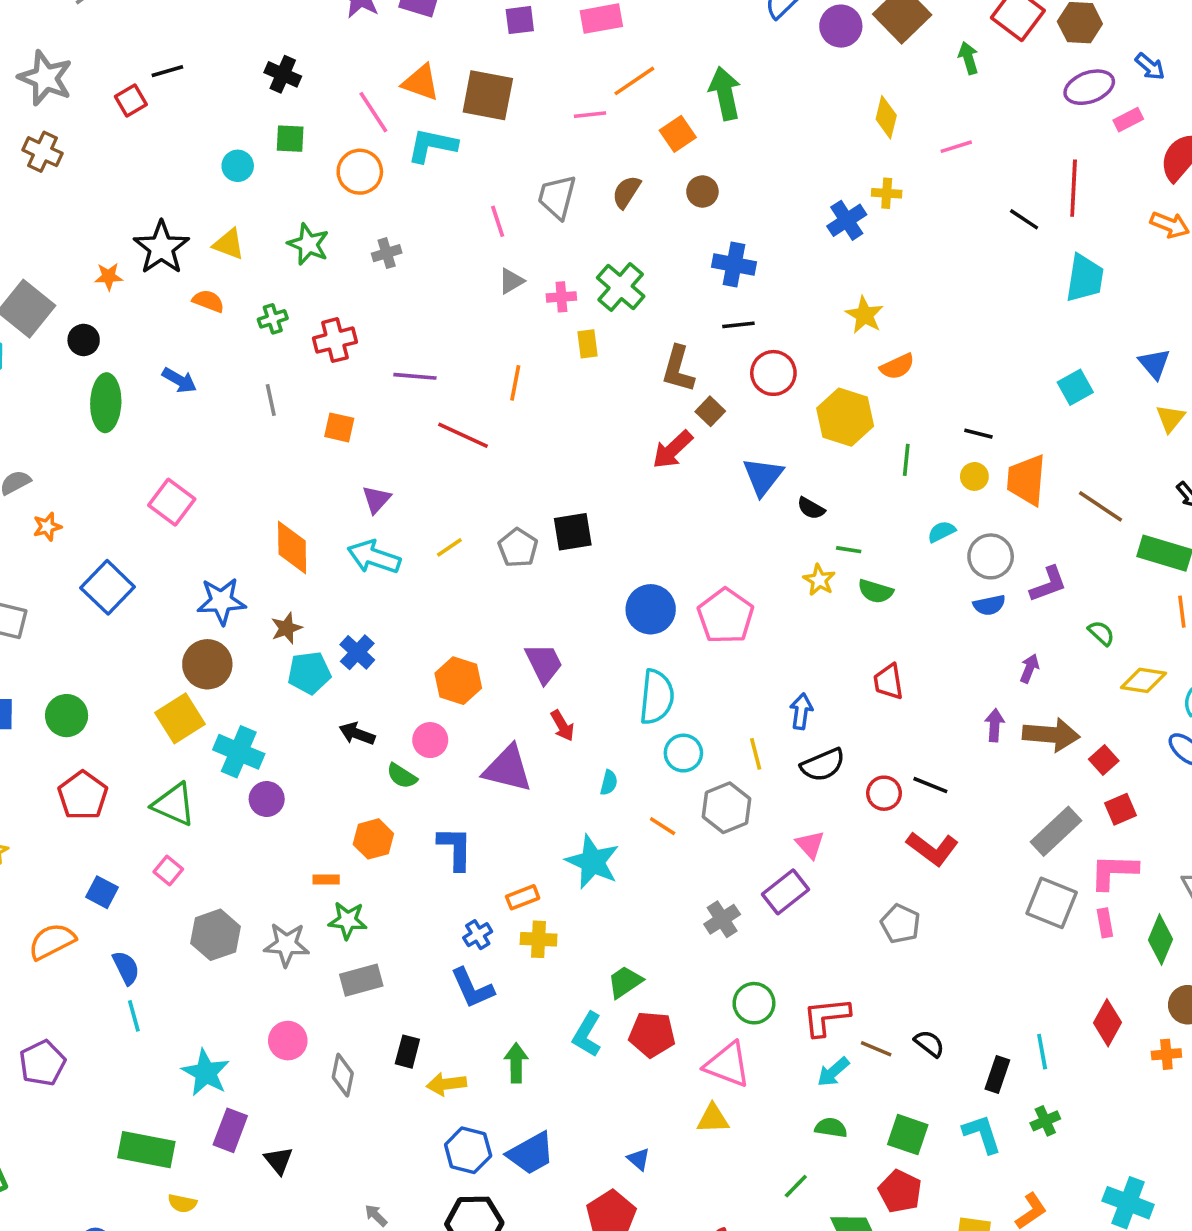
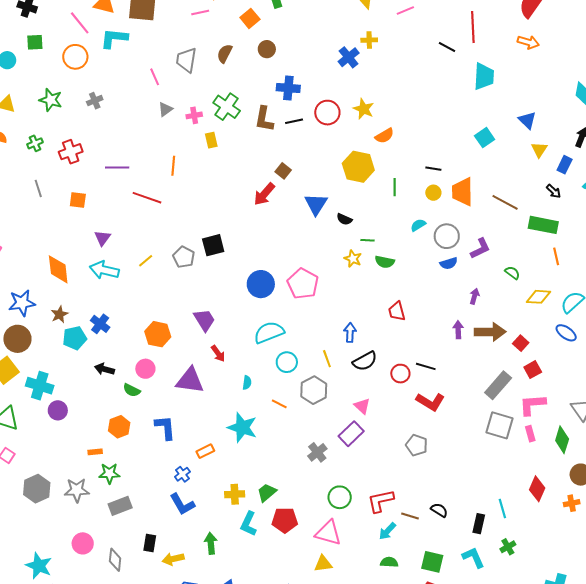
brown L-shape: (678, 369) -> (264, 119), moved
red circle: (773, 373) -> (327, 113), moved
cyan semicircle: (657, 697) -> (269, 332), turned -112
yellow cross: (539, 939) -> (235, 494), moved

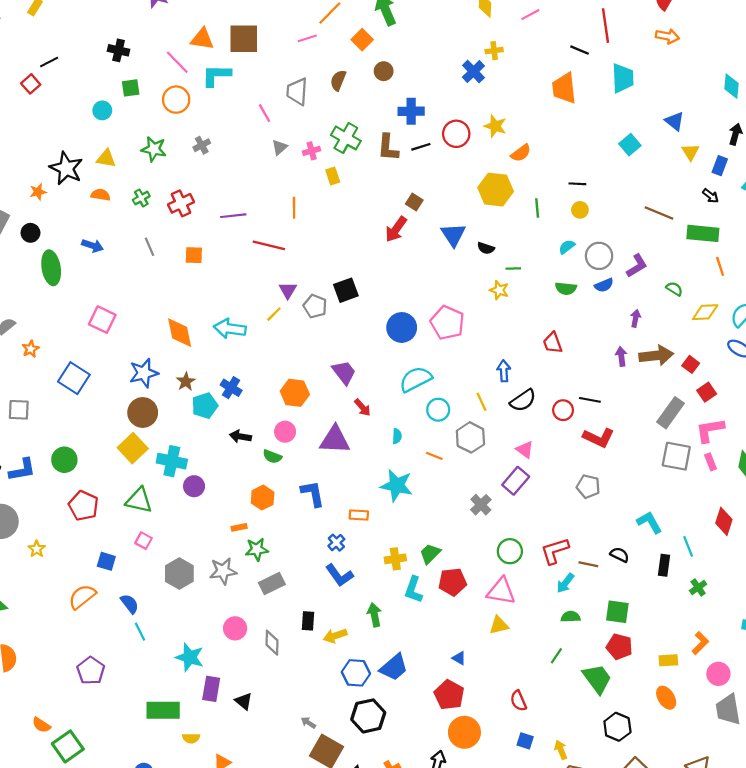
orange trapezoid: (462, 192) -> (564, 88), moved
purple triangle: (102, 238) -> (288, 290), moved
green semicircle: (385, 262) -> (566, 288), moved
orange rectangle: (205, 451) -> (359, 515), turned 36
cyan L-shape: (473, 557) -> (649, 522), moved

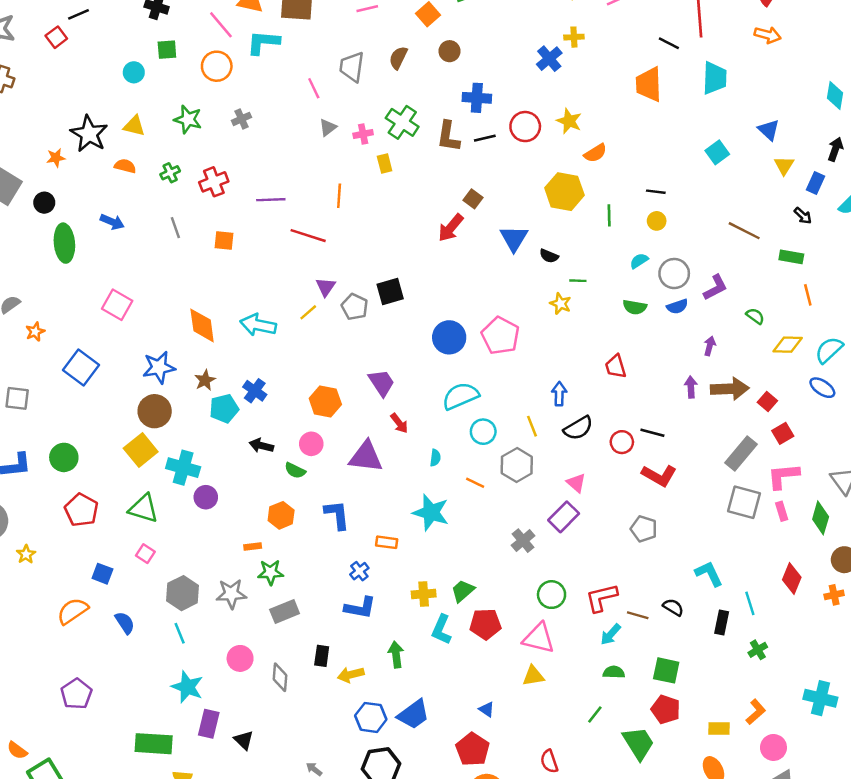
green rectangle: (703, 233) -> (791, 257), size x0.7
blue L-shape: (339, 575) -> (360, 608), turned -48
cyan line: (140, 632) -> (180, 633), moved

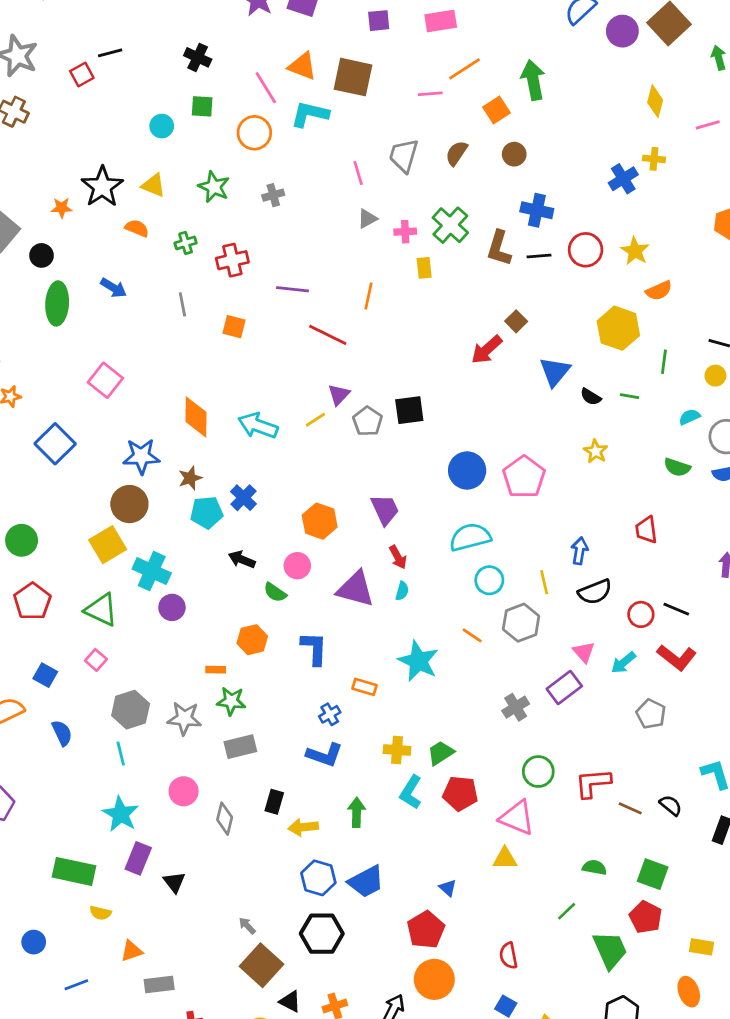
green line: (578, 281) -> (629, 396), moved
cyan semicircle: (435, 458) -> (402, 591), moved
cyan arrow: (611, 634) -> (623, 663), moved

